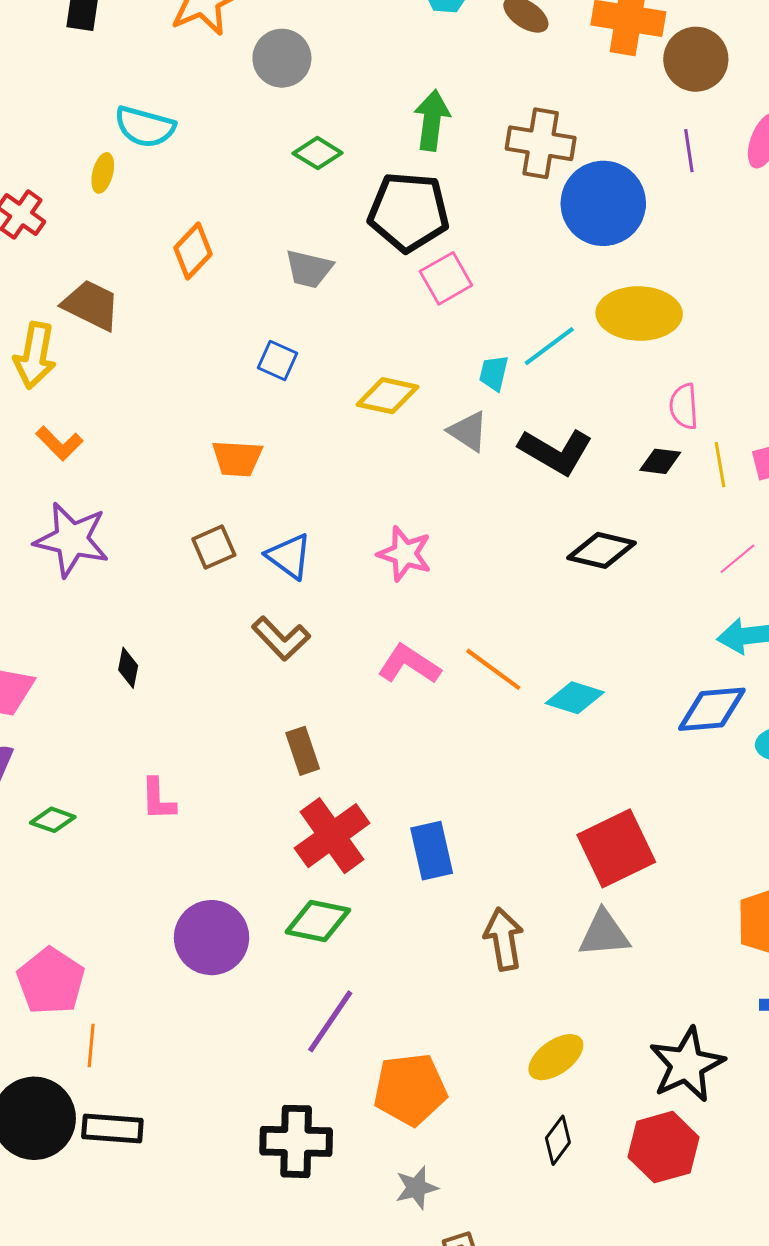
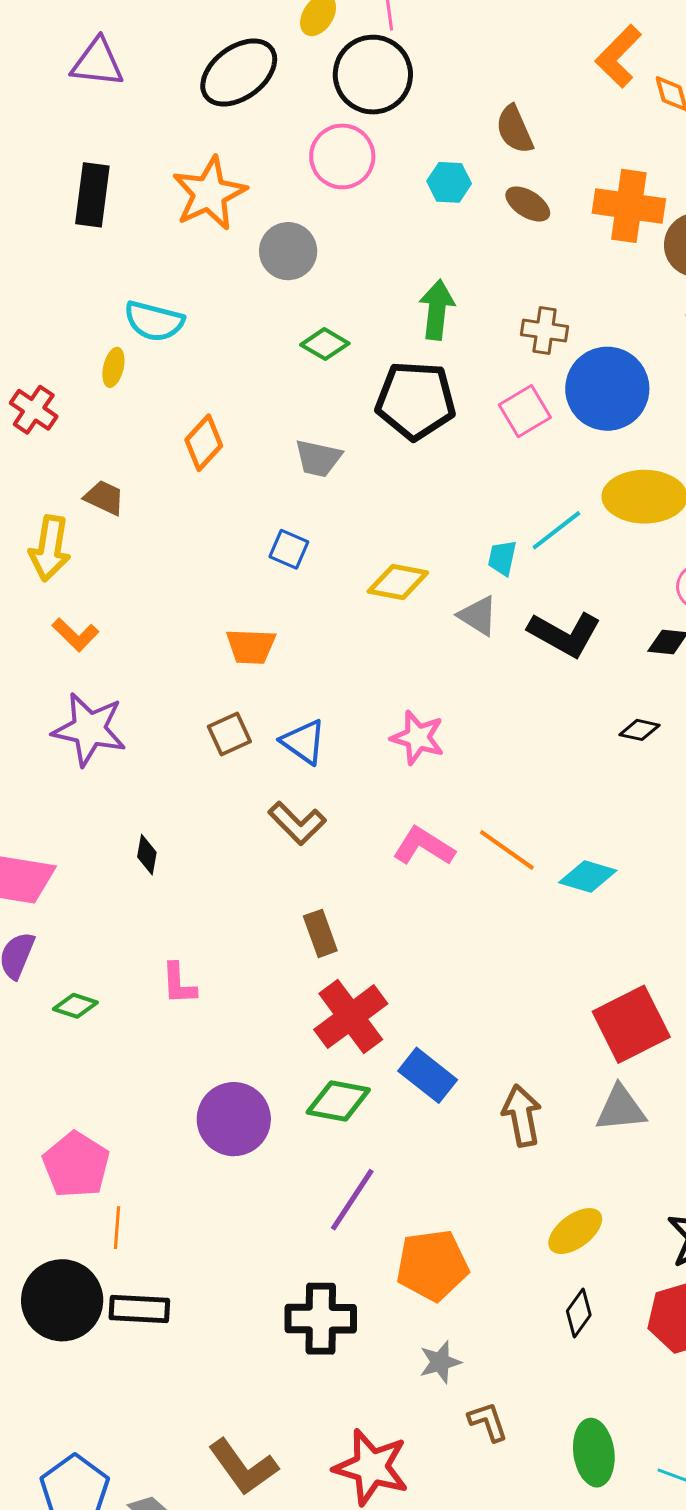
brown cross: (541, 143) -> (545, 331), size x0.7
pink square: (446, 278) -> (525, 411), moved
brown trapezoid: (91, 305) -> (104, 498), size x0.7
black diamond: (601, 550) -> (639, 730), moved, size x0.6
blue rectangle: (432, 851) -> (428, 1075), moved, turned -38

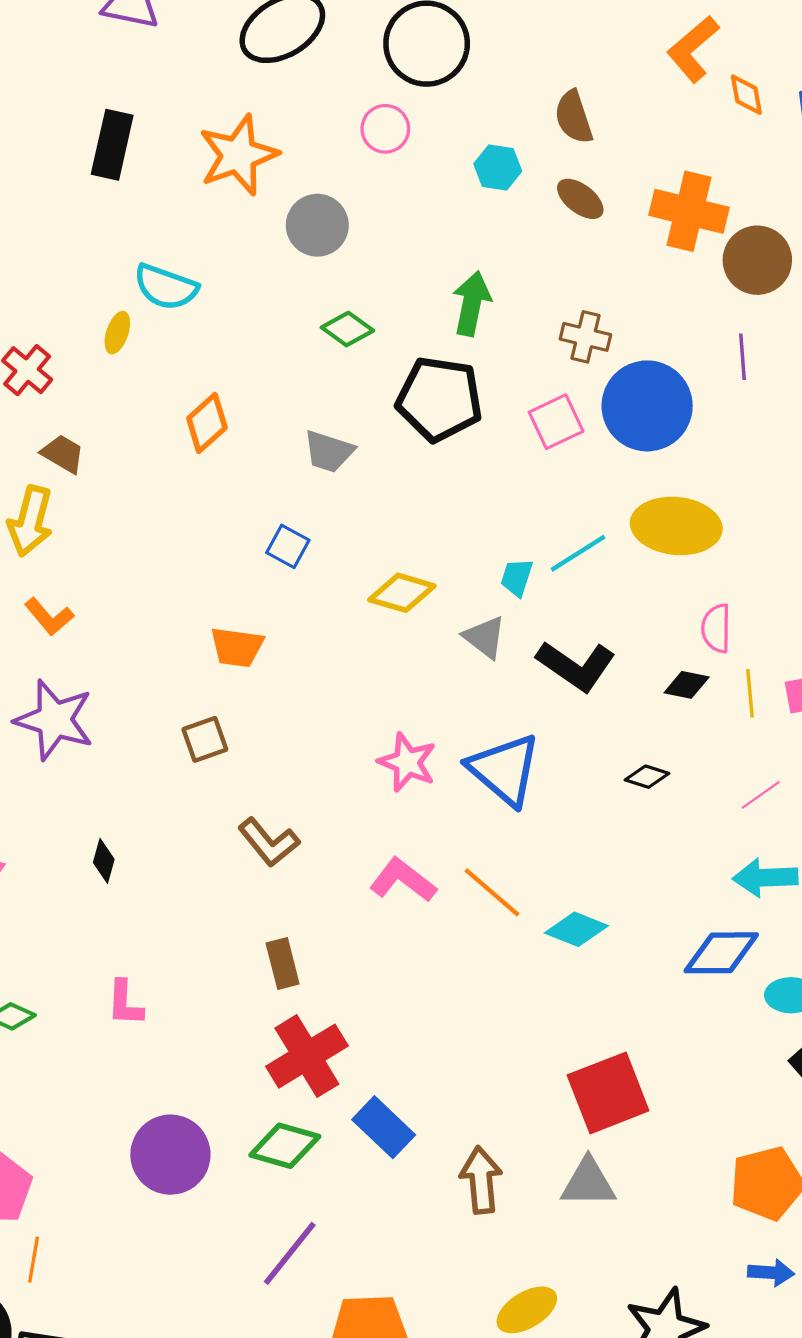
pink circle: (342, 156) -> (385, 129), size x0.7
brown trapezoid: (104, 498) -> (63, 454), moved
blue triangle: (304, 742) -> (504, 770), moved, size x1.5

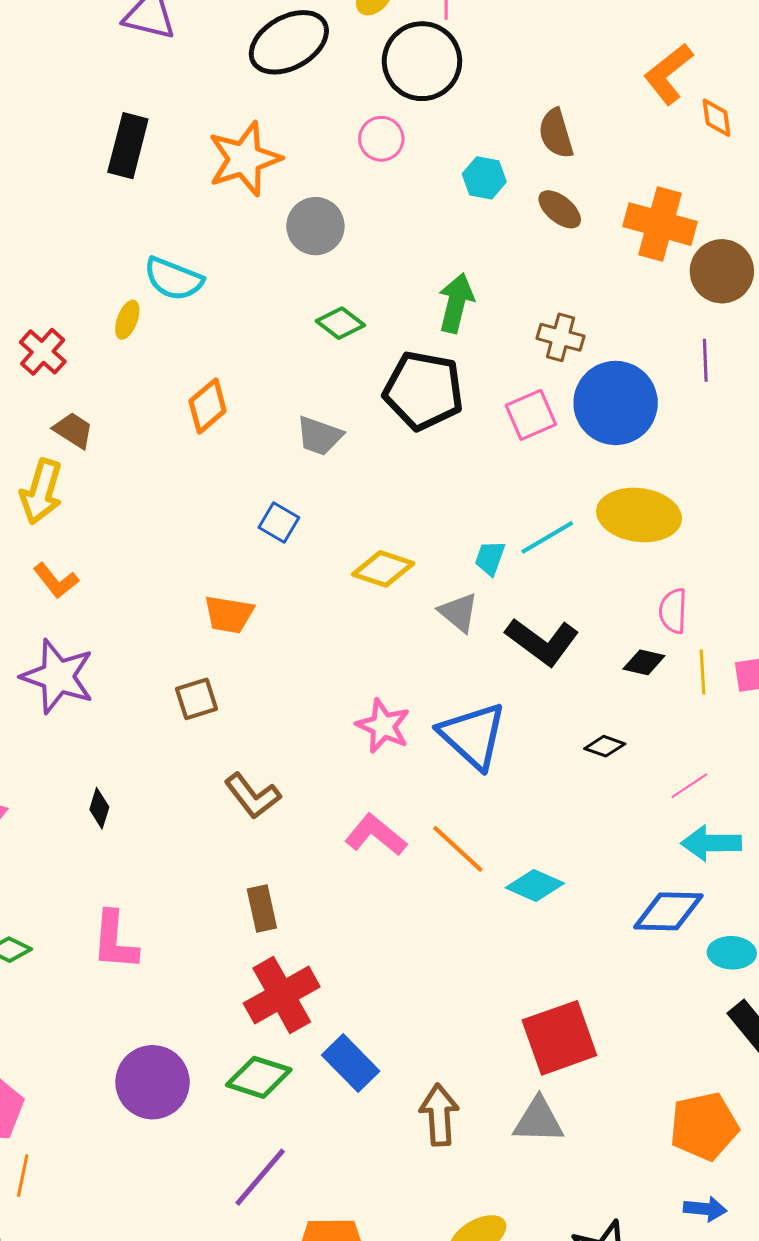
pink line: (761, 795) -> (689, 786), moved
pink L-shape: (125, 1003) -> (115, 941), size x1.4

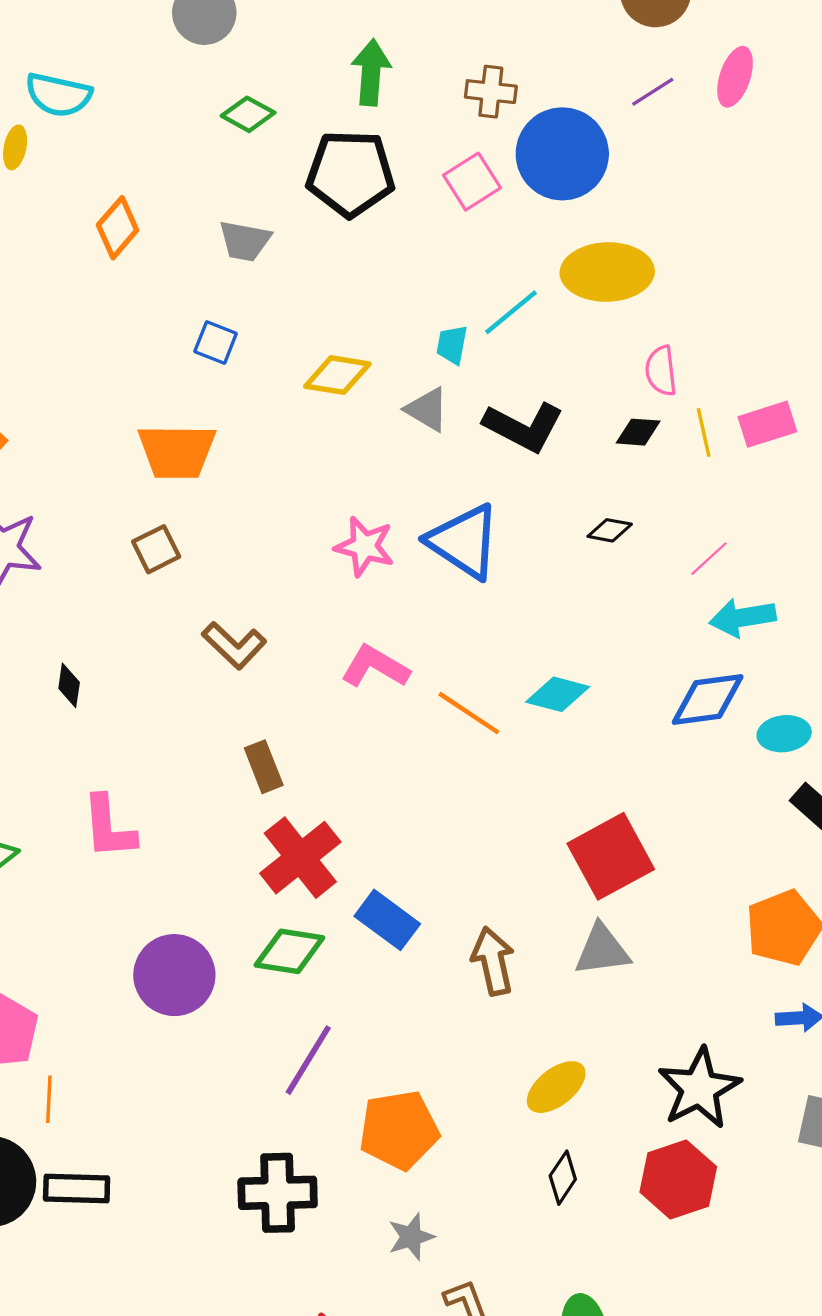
purple line: (705, 360) -> (653, 92), turned 69
orange trapezoid: (229, 614) -> (177, 451), size x1.4
orange line: (458, 849) -> (469, 713), moved

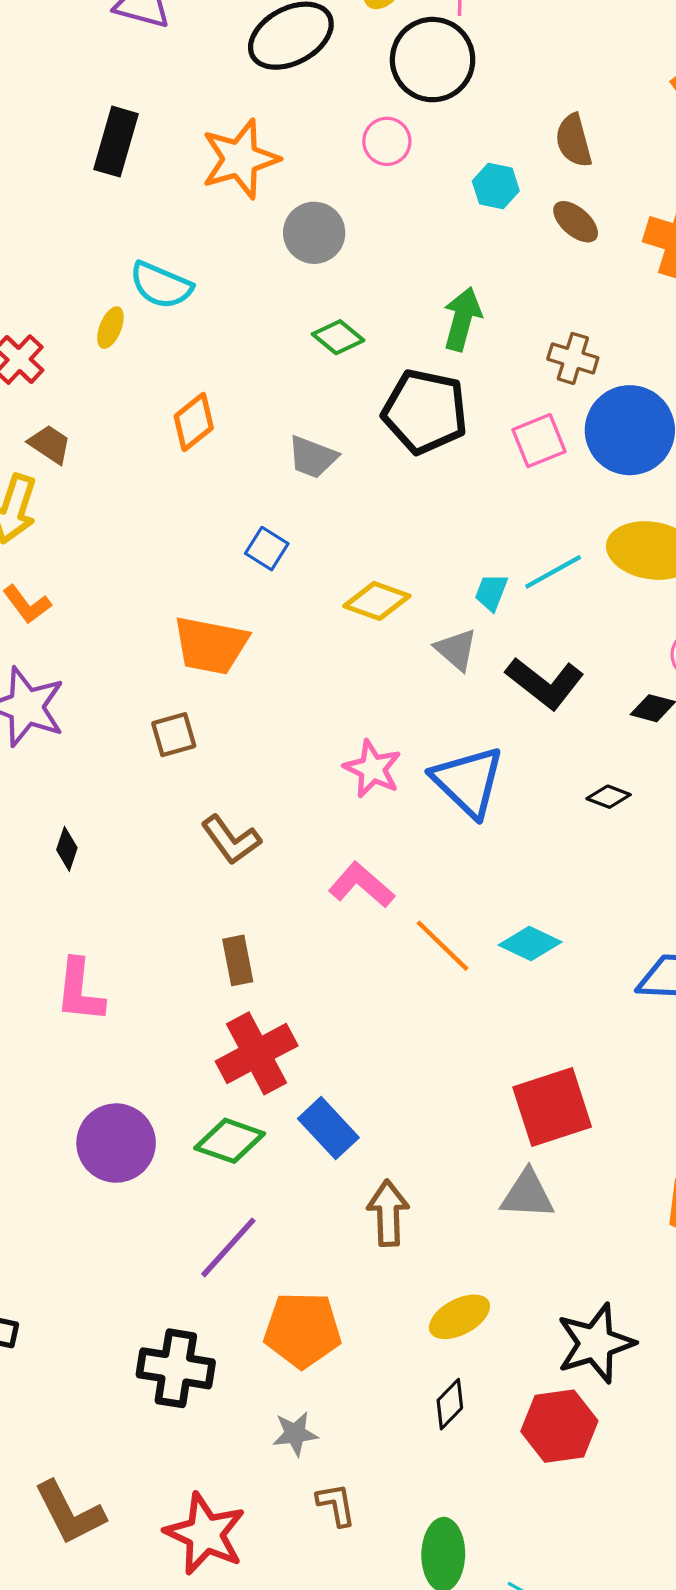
brown arrow: (493, 961) -> (388, 1213), moved

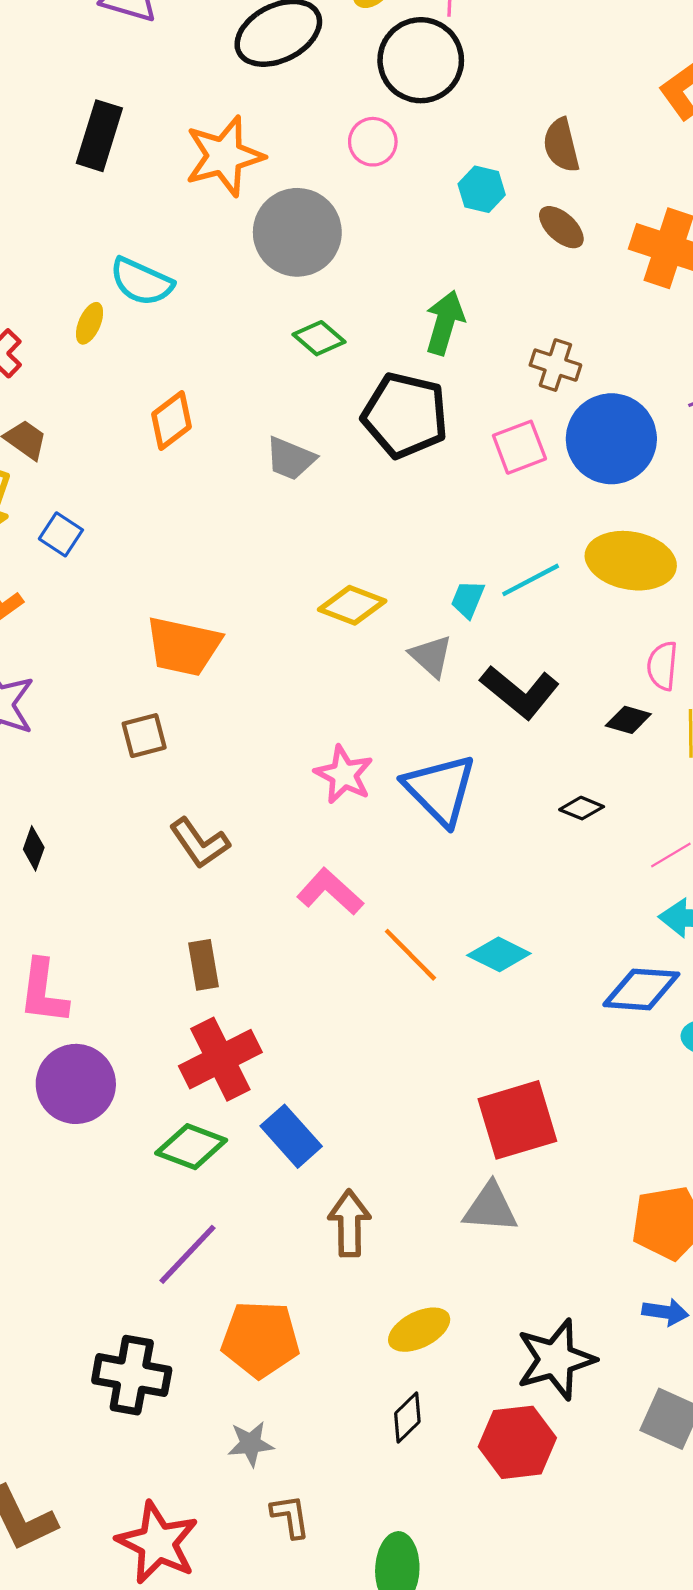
gray circle: (314, 233) -> (297, 232), size x1.4
blue square: (267, 549) -> (61, 534), moved
purple circle: (116, 1143) -> (76, 1084), moved

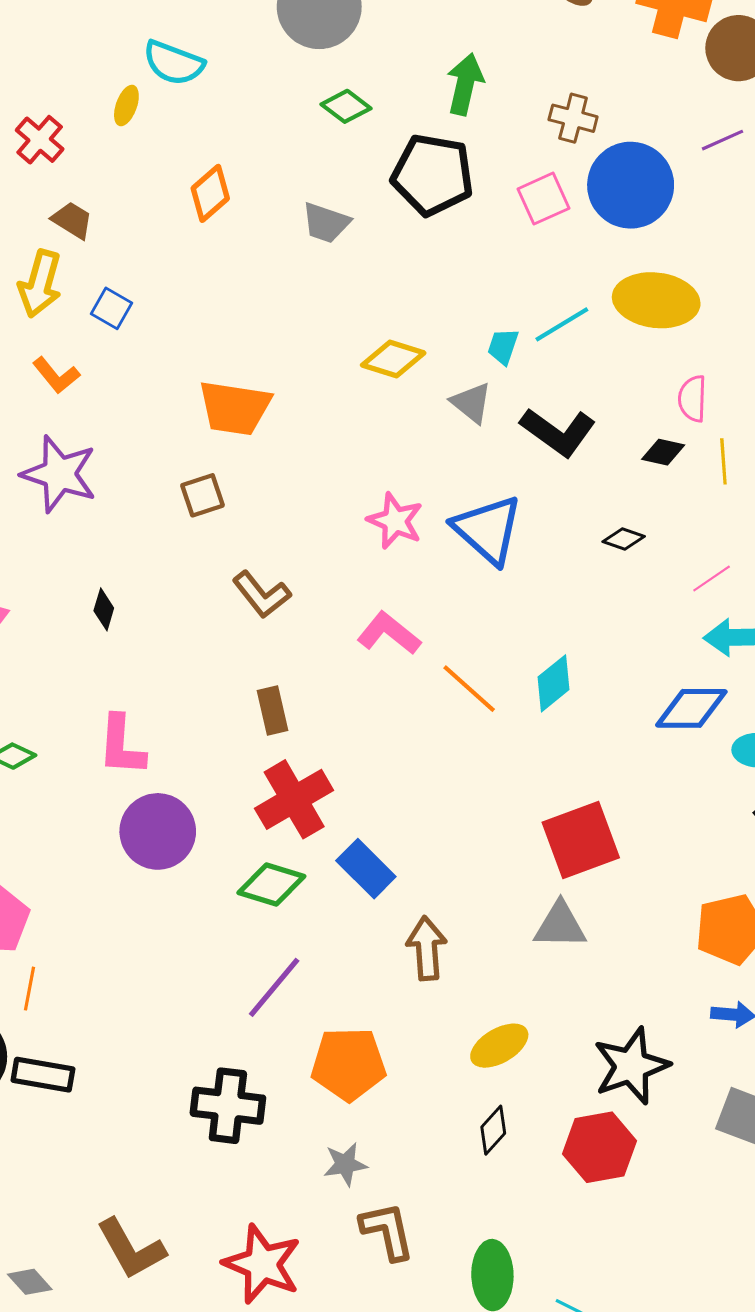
cyan diamond: (499, 954) -> (554, 683), turned -62
brown L-shape: (290, 1516) -> (387, 1231), size x1.4

